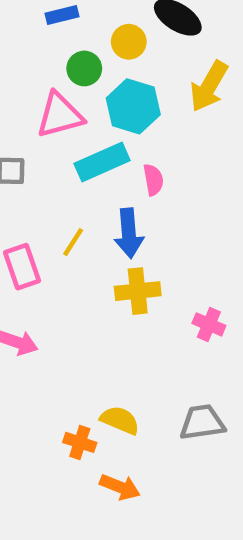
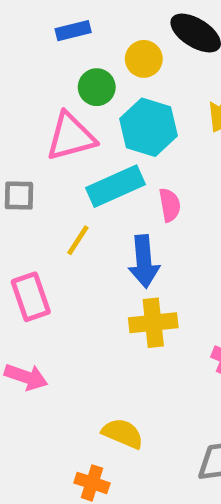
yellow line: (73, 242) -> (78, 240), moved
yellow semicircle: (120, 420) -> (123, 433), moved

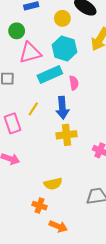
green circle: (97, 87) -> (17, 31), moved
yellow line: (78, 240) -> (33, 109), moved
yellow semicircle: (123, 433) -> (53, 184), turned 144

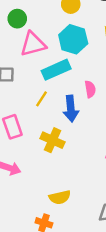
pink semicircle: (74, 83) -> (90, 89), moved
yellow line: (33, 109) -> (42, 99), moved
yellow cross: (67, 135) -> (53, 140), moved, turned 30

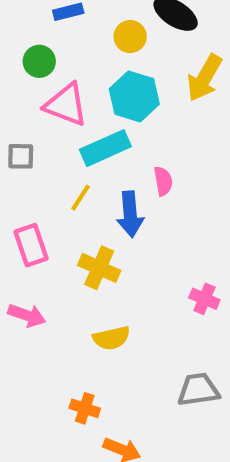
pink triangle: (33, 44) -> (66, 105), turned 36
yellow semicircle: (60, 197) -> (112, 338), moved

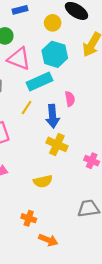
yellow cross: (99, 268) -> (57, 144), moved

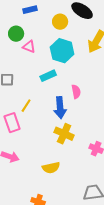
pink triangle: (19, 59) -> (29, 47), moved, size x0.6
cyan rectangle: (40, 81) -> (48, 76), size x0.7
yellow line: (27, 108) -> (26, 106), moved

